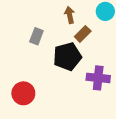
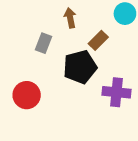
brown arrow: (70, 15) -> (70, 18), moved
red circle: (23, 93) -> (27, 95), moved

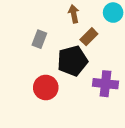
brown arrow: (70, 18) -> (74, 14), moved
red circle: (27, 95) -> (46, 88), moved

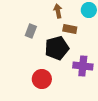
brown rectangle: (89, 37) -> (70, 29), turned 56
red circle: (46, 88) -> (42, 79), moved

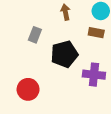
brown rectangle: (70, 29) -> (96, 33), moved
red circle: (42, 79) -> (28, 89), moved

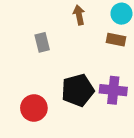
gray rectangle: (35, 35) -> (42, 42), turned -35
black pentagon: (64, 54) -> (78, 90), moved

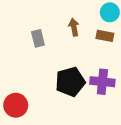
brown arrow: (79, 15) -> (74, 27), moved
red circle: (34, 108) -> (16, 105), moved

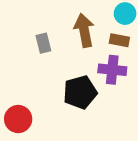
brown arrow: (74, 27) -> (84, 30), size x1.6
purple cross: (102, 82) -> (112, 70), moved

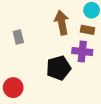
gray rectangle: (43, 43) -> (18, 37), moved

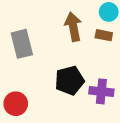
gray rectangle: (18, 37) -> (22, 44), size x1.6
purple cross: (82, 51) -> (101, 91), moved

